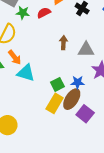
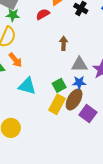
green star: (23, 13) -> (13, 15), moved
gray triangle: (86, 50) -> (79, 65), moved
cyan triangle: (26, 73) -> (27, 86), moved

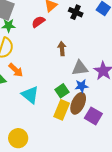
cyan triangle: (27, 86) -> (30, 95), turned 30

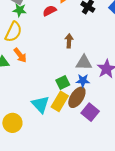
cyan triangle: (30, 95) -> (41, 104), moved

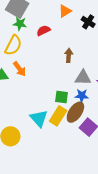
red semicircle: (50, 11) -> (43, 31), moved
green square: (63, 83) -> (62, 97), turned 32

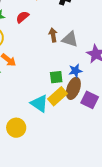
gray triangle: (83, 78) -> (70, 39), moved, turned 30
yellow rectangle: (58, 116) -> (57, 96), turned 30

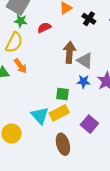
brown arrow: (53, 35) -> (70, 52), size x1.5
blue star: (75, 71) -> (83, 82), moved
brown ellipse: (73, 88) -> (63, 144), moved, turned -50

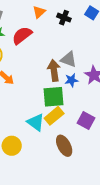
red semicircle: (44, 28) -> (22, 35), size x1.5
brown arrow: (70, 52) -> (54, 70), moved
green square: (63, 94) -> (53, 97), size x1.6

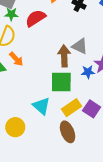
blue star: (71, 80) -> (88, 72), moved
yellow rectangle: (54, 116) -> (71, 108), moved

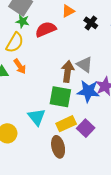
blue star: (88, 72) -> (88, 91), size x1.6

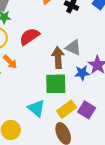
red semicircle: (46, 29) -> (29, 36), moved
blue star: (88, 91) -> (82, 73), size x0.7

